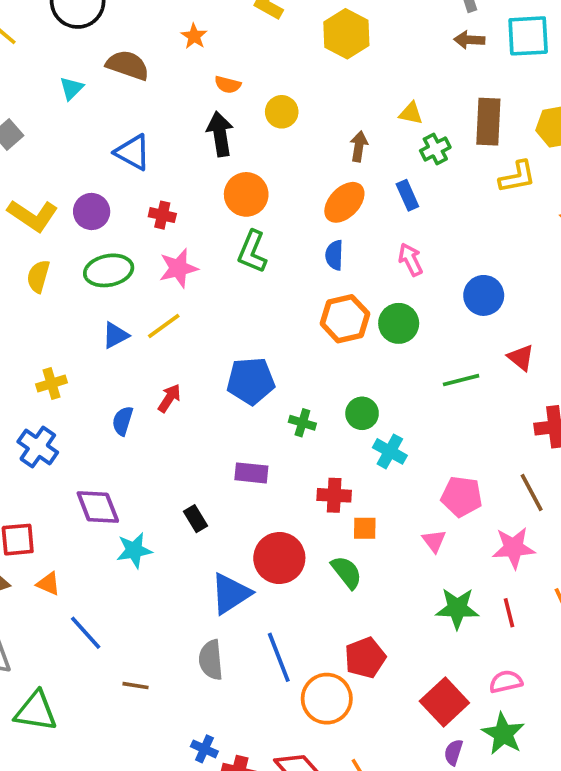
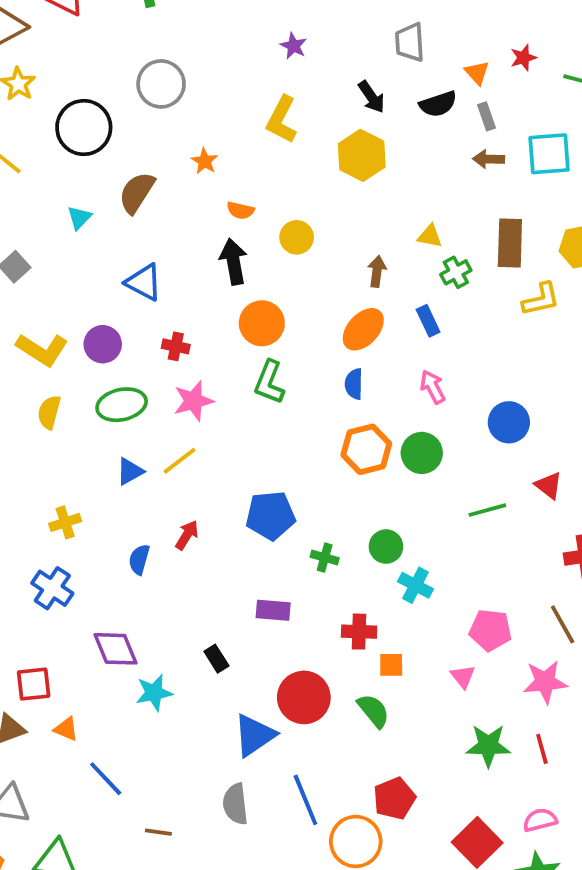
brown semicircle: (128, 65) -> (137, 193), turned -75

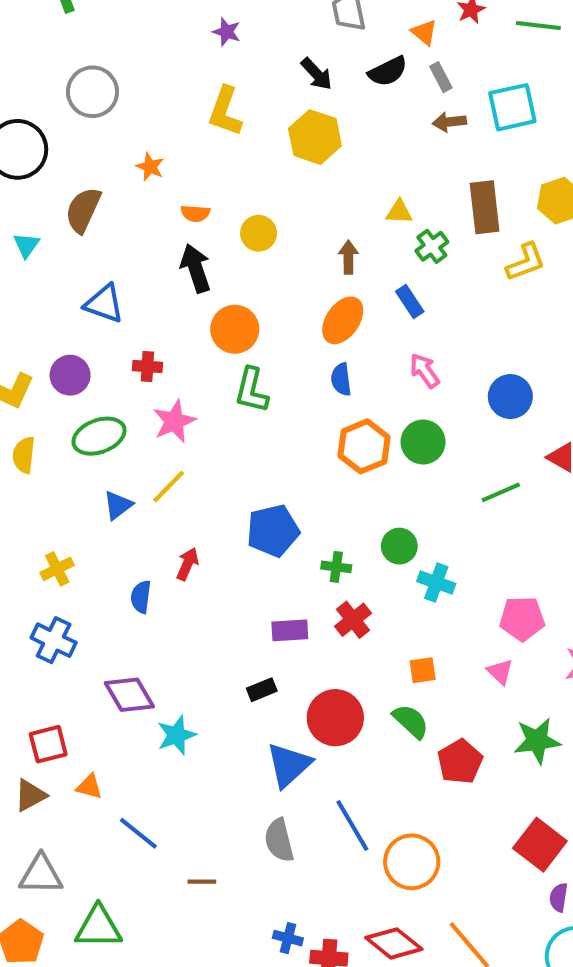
red cross: (359, 632) -> (353, 620), moved, turned -32
black rectangle: (216, 659) -> (262, 690), moved, turned -72
red pentagon: (394, 798) -> (460, 762), moved

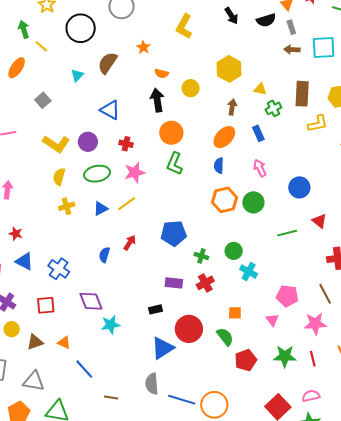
yellow hexagon: (315, 137) -> (229, 69), moved
yellow cross: (57, 569) -> (67, 206), moved
red square: (48, 744) -> (46, 305), moved
blue line: (352, 826) -> (182, 400), moved, turned -52

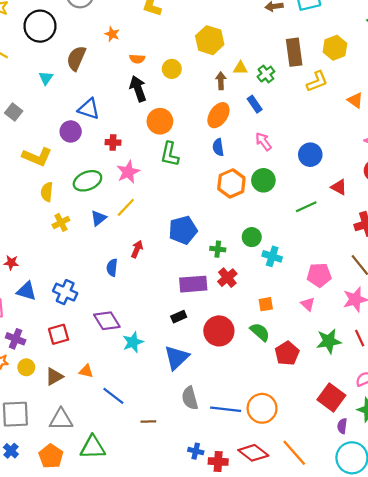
yellow triangle: (260, 89) -> (240, 68), moved
purple circle: (88, 142) -> (71, 131), moved
purple rectangle: (174, 283) -> (193, 284), size x1.4
blue triangle: (163, 348) -> (177, 358), moved

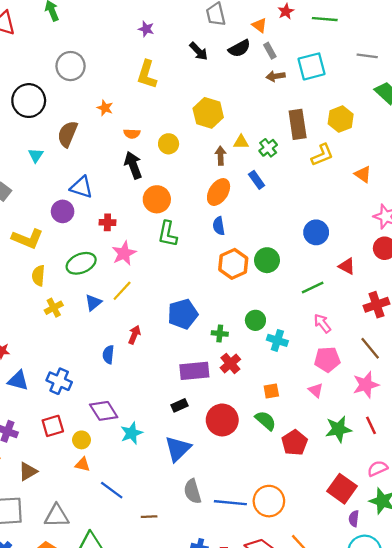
pink arrow: (263, 142) -> (322, 323), moved
yellow circle: (26, 367) -> (82, 440), moved
brown triangle: (54, 376) -> (28, 471), moved

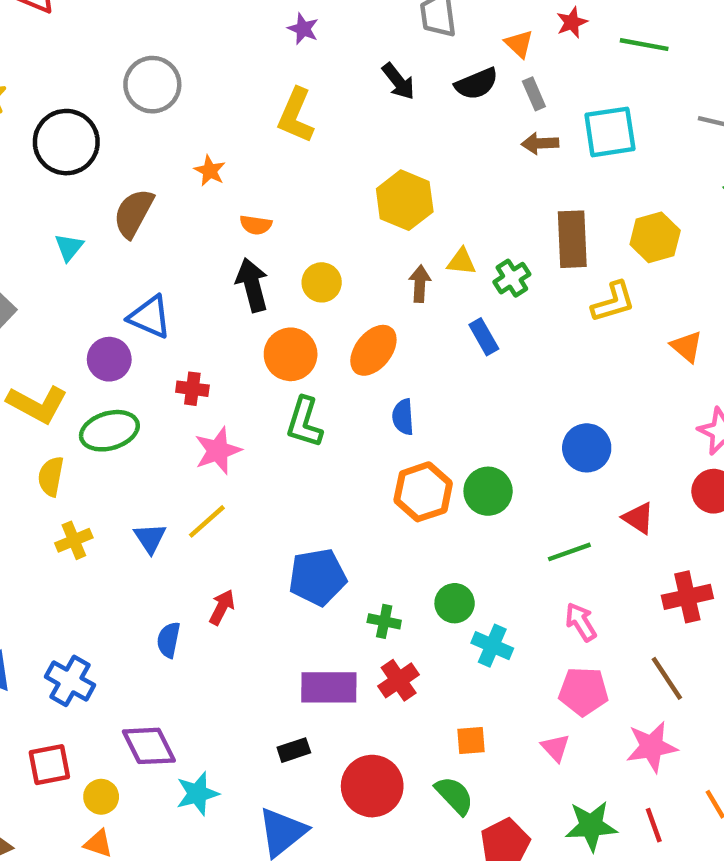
yellow circle: (169, 144) -> (322, 282), moved
orange ellipse: (219, 192) -> (373, 350), moved
green ellipse: (81, 263) -> (109, 431), moved
blue triangle: (93, 303) -> (150, 538), turned -30

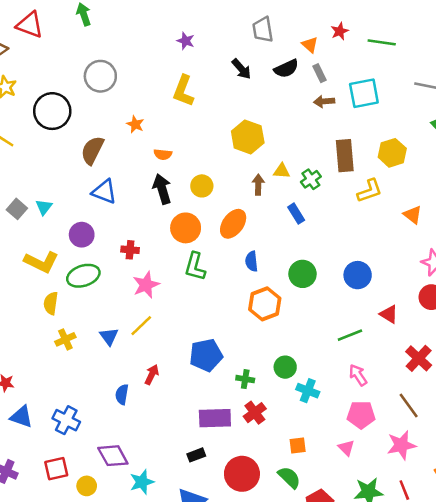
cyan triangle: (69, 247) -> (44, 207), moved
blue triangle: (150, 317) -> (104, 192), moved
green circle: (488, 491) -> (303, 274), moved
red cross: (687, 597) -> (419, 358), turned -32

